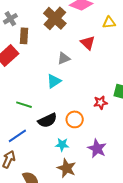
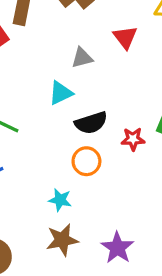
black semicircle: (47, 120) -> (91, 123), moved
purple star: (97, 149) -> (117, 248), moved
brown star: (67, 168) -> (62, 240), turned 30

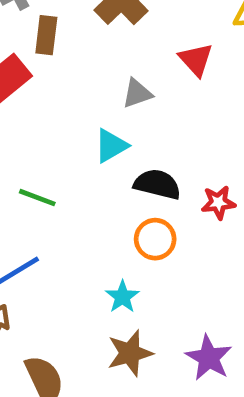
black semicircle: (91, 123) -> (157, 184), turned -144
cyan star: (60, 200) -> (122, 297), turned 30

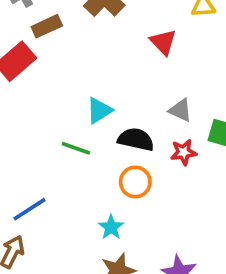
brown rectangle: (46, 35) -> (47, 26), turned 60
gray triangle: (137, 93) -> (180, 110), moved, turned 45
green line: (37, 198) -> (76, 148), moved

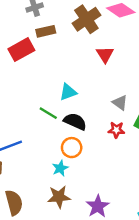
red triangle: (163, 42) -> (105, 54), moved
black semicircle: (136, 139) -> (75, 121), moved
orange circle: (135, 182) -> (72, 148), moved

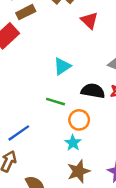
green line: (48, 113) -> (55, 102), moved
black semicircle: (75, 121) -> (93, 91), moved

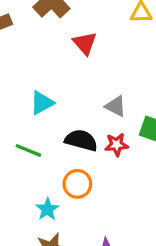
orange circle: (79, 120) -> (77, 184), moved

